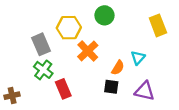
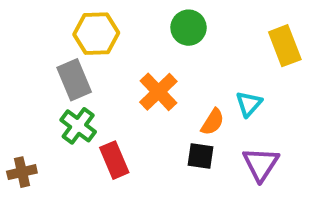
yellow hexagon: (69, 28) -> (96, 34), moved
purple triangle: (145, 91) -> (261, 164), turned 50

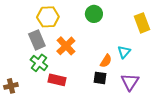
orange cross: (158, 92) -> (66, 46), moved
red rectangle: (114, 160) -> (57, 80), turned -54

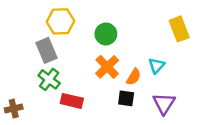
green circle: (94, 14) -> (106, 34), moved
orange cross: (66, 46) -> (107, 67), moved

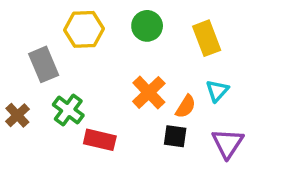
yellow rectangle: (179, 29) -> (207, 38), moved
green circle: (106, 34) -> (147, 26), moved
gray rectangle: (47, 50) -> (44, 64), moved
brown cross: (14, 108) -> (17, 115), moved, turned -30

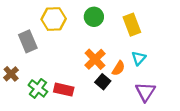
green cross: (68, 110) -> (38, 88), moved
black square: (175, 136) -> (103, 82), moved, turned 32

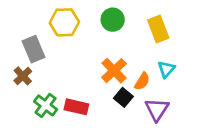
brown cross: (11, 74) -> (23, 76), moved
purple triangle: (145, 92) -> (157, 109), moved

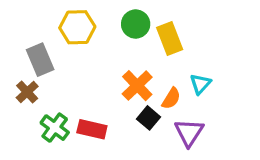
yellow rectangle: (158, 29) -> (170, 39), moved

